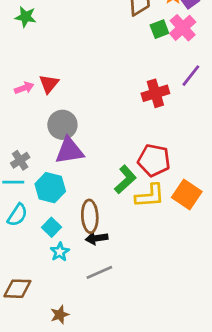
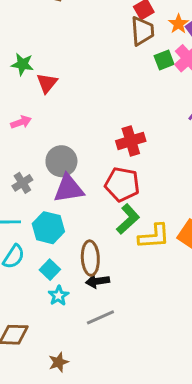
green star: (26, 17) -> (22, 64), moved
red triangle: (49, 84) -> (47, 83), moved
red cross: (155, 93) -> (131, 141), moved
gray cross: (20, 160) -> (22, 183), moved
red pentagon: (154, 160) -> (122, 184), moved

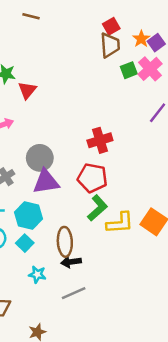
cyan square: (50, 270) -> (25, 243), moved
cyan star: (59, 296) -> (37, 274), turned -30

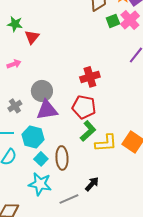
cyan square: (25, 243) -> (41, 159), moved
black arrow: (71, 262) -> (92, 184), moved, turned 140
cyan star: (37, 274) -> (40, 184), size x1.6

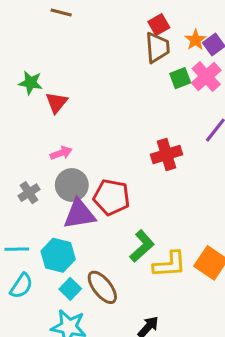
pink arrow: (14, 64) -> (61, 153), moved
red cross: (90, 77) -> (166, 154), moved
gray cross: (15, 106) -> (29, 193), moved
red pentagon: (84, 107) -> (111, 197), moved
brown ellipse: (62, 158) -> (102, 287), turned -35

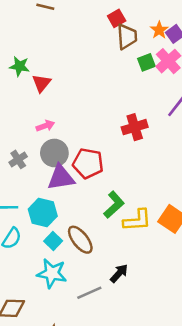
red square: (159, 25) -> (117, 18), moved

